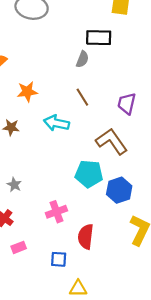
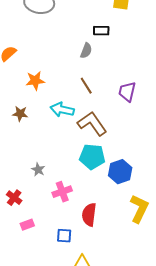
black rectangle: (99, 38) -> (101, 31), size x0.7
brown L-shape: (112, 141) -> (92, 124), moved
gray star: (14, 185) -> (38, 170), moved

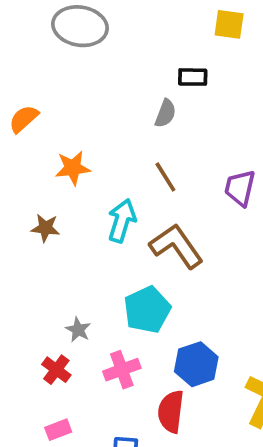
cyan arrow: (62, 110) -> (122, 221), turned 95
cyan pentagon: (92, 157) -> (147, 310), moved, turned -30
blue hexagon: (120, 172) -> (196, 364), moved
red cross: (14, 198) -> (56, 370), moved

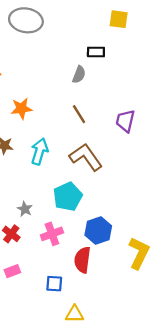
cyan arrow: (122, 221) -> (39, 151), moved

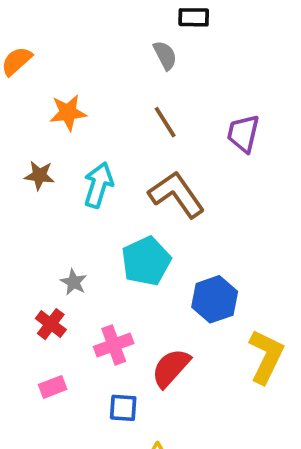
gray semicircle: (79, 75) -> (165, 55), turned -48
blue hexagon: (98, 230) -> (215, 299), moved
pink cross: (52, 234) -> (114, 345), moved
red semicircle: (82, 260) -> (171, 368), turned 35

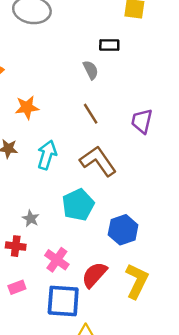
red cross: (51, 324) -> (16, 246), turned -30
pink cross: (114, 345) -> (57, 260), turned -35
yellow L-shape: (266, 356) -> (137, 281), moved
blue square: (123, 408) -> (63, 301), size x1.8

